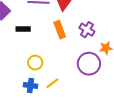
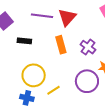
yellow circle: (35, 63) -> (34, 75), size x1.5
yellow line: (52, 83) -> (53, 90), moved

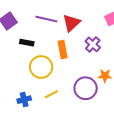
purple cross: (88, 47) -> (93, 44), moved
yellow circle: (34, 75) -> (41, 67), moved
blue cross: (27, 98) -> (24, 100), turned -32

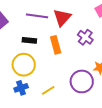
black rectangle: (27, 43) -> (29, 40), moved
yellow circle: (41, 67) -> (24, 65), moved
blue cross: (24, 100) -> (21, 88), moved

